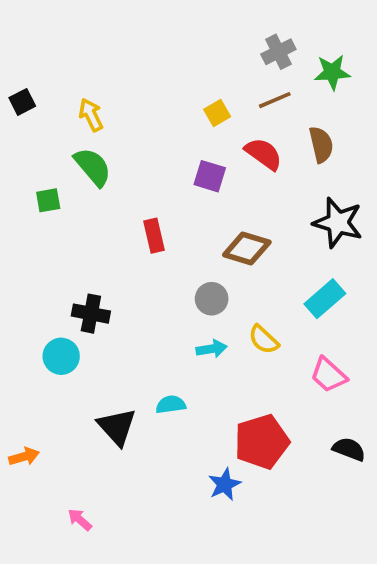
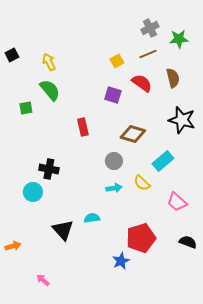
cyan rectangle: (325, 299) -> (163, 161), moved

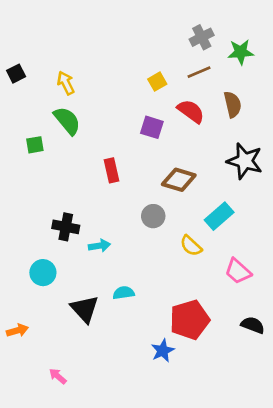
cyan arrow: (114, 188) -> (99, 246), moved
cyan circle: (33, 192) -> (43, 273), moved

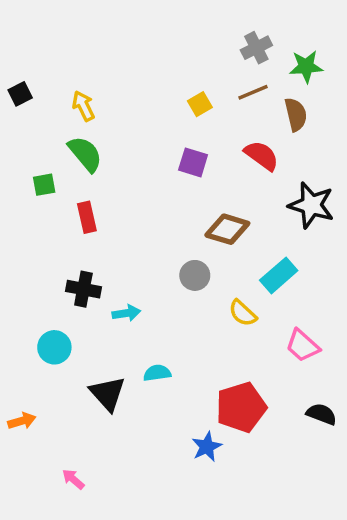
brown semicircle: (233, 104) -> (296, 114), moved
red semicircle: (191, 111) -> (262, 156), moved
red rectangle: (112, 170) -> (87, 217), moved

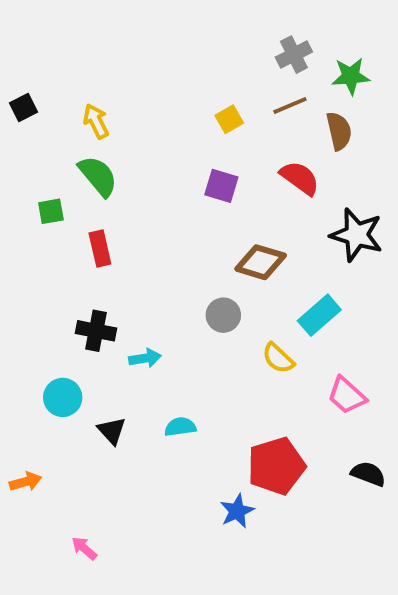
black triangle: (107, 394) -> (112, 431), moved, size x0.7

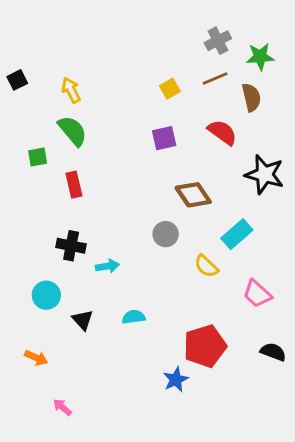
purple square: (221, 186) -> (164, 138), turned -30
brown diamond: (261, 262) -> (193, 195), turned 39
orange arrow: (25, 482) -> (36, 358), moved, turned 40

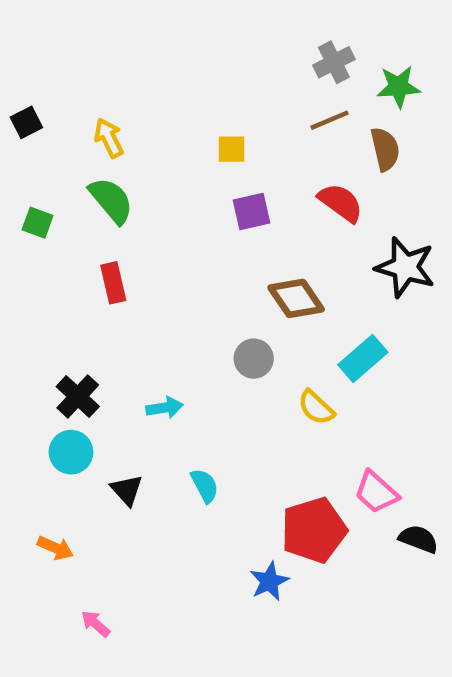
yellow square: (170, 89) -> (231, 149), moved, turned 30
green square: (38, 157) -> (38, 223), moved, turned 30
black cross: (71, 246) -> (78, 396), moved, turned 32
pink trapezoid: (257, 294) -> (376, 492), moved
cyan semicircle: (134, 317) -> (205, 486), turned 70

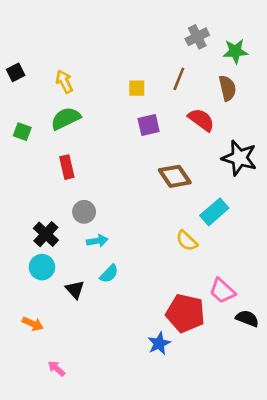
brown line: (329, 120) -> (179, 79), moved, turned -45
green semicircle: (111, 200) -> (66, 118), turned -76
gray circle: (254, 359) -> (84, 212), moved
cyan semicircle: (205, 486) -> (109, 274), moved, turned 72
red pentagon: (314, 530) -> (185, 313), turned 30

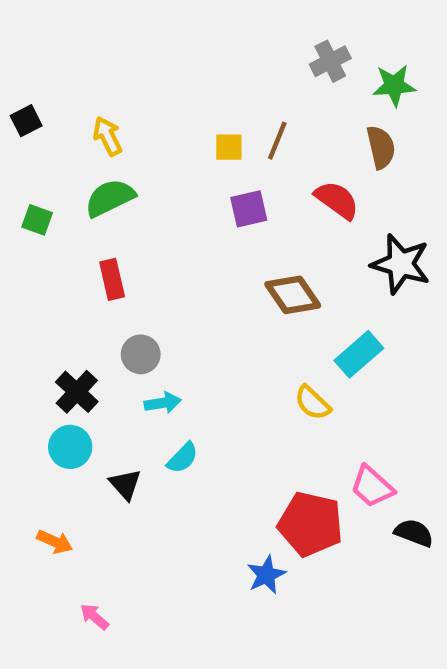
brown line: (179, 79) -> (277, 141), moved

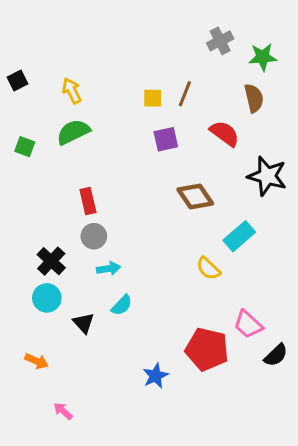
red rectangle: (112, 279) -> (88, 201), moved
black semicircle: (414, 533) -> (276, 355), turned 115
blue star: (266, 575) -> (156, 376), moved

